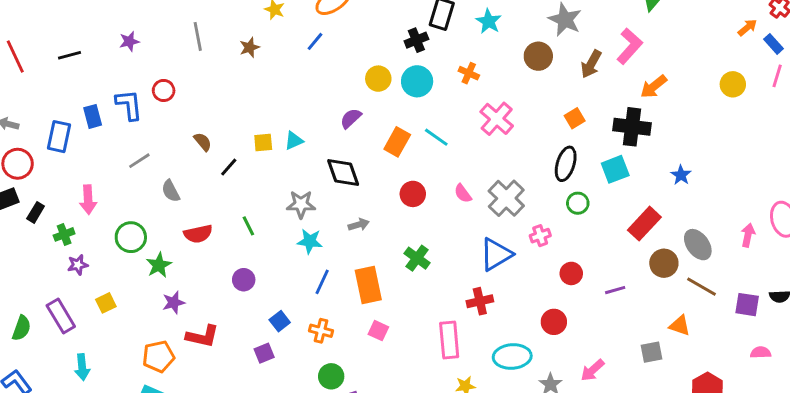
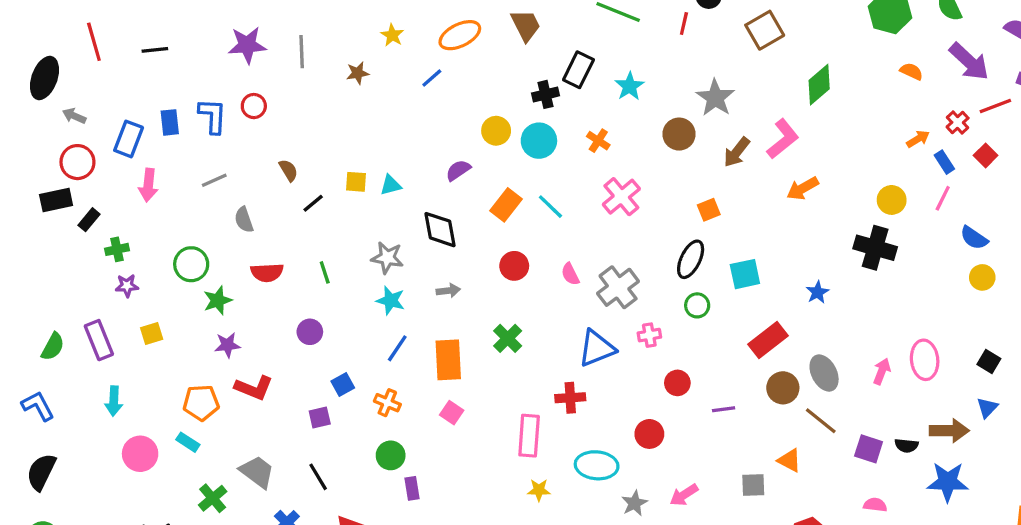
purple star: (129, 41) -> (247, 45), moved, size x1.6
black cross: (632, 127) -> (875, 248), moved
pink arrow: (88, 200) -> (148, 185), moved

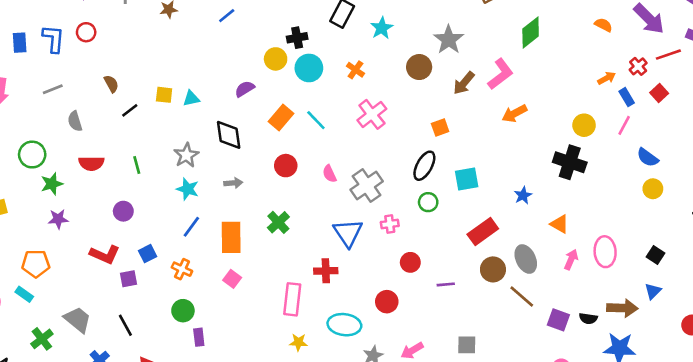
black cross: (546, 94) -> (297, 38), moved
gray star: (387, 258) -> (186, 155), turned 30
blue triangle: (597, 348) -> (348, 233), turned -44
red L-shape: (254, 388) -> (105, 255), moved
orange triangle: (789, 460) -> (560, 224), moved

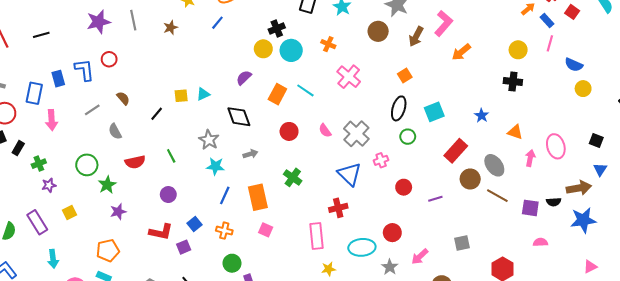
brown semicircle: (111, 84) -> (123, 98), moved
black cross: (570, 162) -> (513, 81), size x0.7
red circle: (387, 302) -> (392, 233), moved

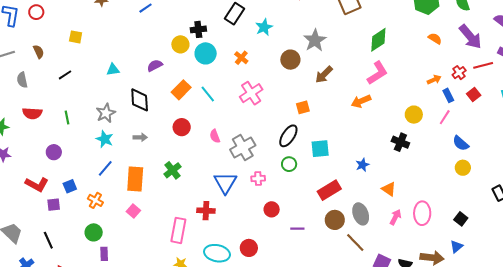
pink L-shape: (444, 23) -> (377, 73), moved
yellow square: (181, 96) -> (76, 37), moved

